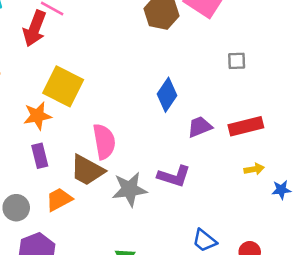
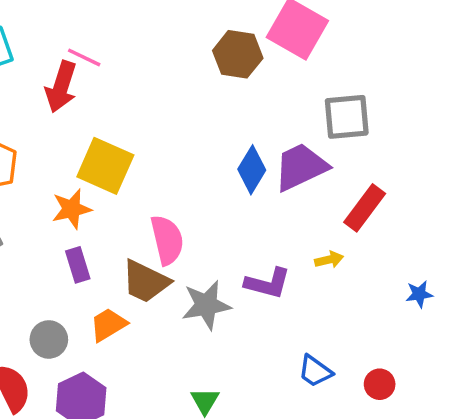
gray square: (237, 61) -> (347, 117), size x1.8
red rectangle: (246, 126) -> (365, 208), turned -36
purple trapezoid: (200, 127) -> (301, 167), moved, size x1.6
yellow arrow: (254, 169) -> (329, 260), moved

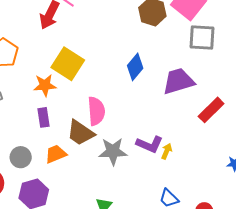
gray square: (347, 117) -> (202, 37), moved
blue diamond: (252, 170) -> (135, 67), moved
yellow arrow: (329, 260) -> (167, 151), moved, turned -63

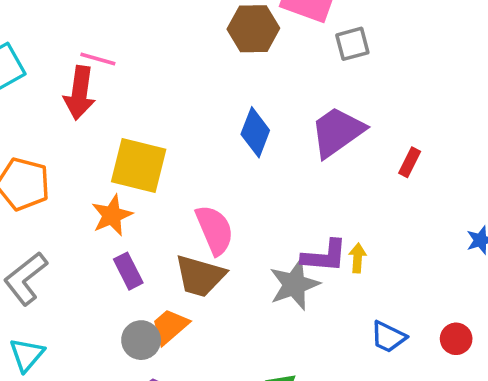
gray square: (202, 37) -> (352, 44), size x0.7
red rectangle: (211, 110) -> (410, 162), size x0.6
gray star: (113, 151) -> (294, 285), moved
gray circle: (21, 157) -> (141, 340), moved

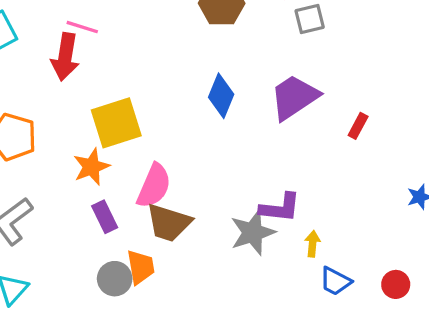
yellow square: (139, 166) -> (116, 123), turned -33
pink semicircle: (215, 230) -> (154, 186), moved, turned 45
yellow arrow: (358, 258) -> (312, 244), moved
orange trapezoid: (170, 326) -> (141, 267), turned 120

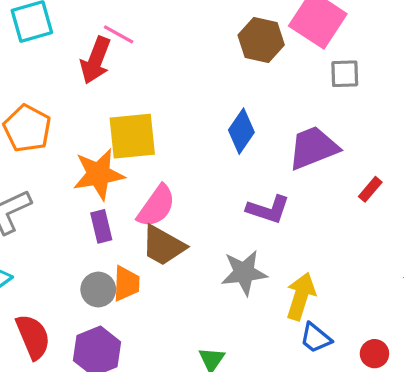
orange star: (91, 167) -> (99, 174), size x1.4
purple L-shape: (280, 208) -> (268, 209), moved
yellow arrow: (312, 244) -> (301, 296), size x1.8

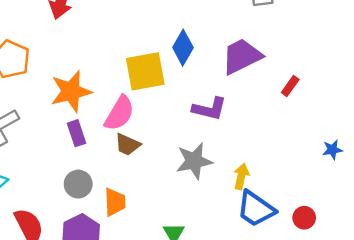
yellow square: (132, 136) -> (145, 71), moved
brown trapezoid: (163, 246) -> (127, 145), size x0.7
orange trapezoid: (126, 283) -> (115, 202), moved
yellow arrow: (301, 296) -> (241, 176), size x0.7
blue trapezoid: (316, 338) -> (256, 209), size x1.5

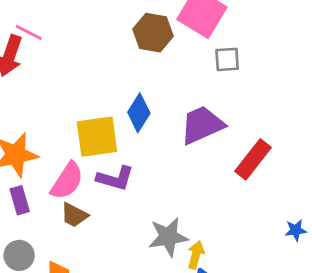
red rectangle: (290, 86) -> (253, 159), size x1.8
purple L-shape: (209, 109) -> (115, 178), moved
gray star: (194, 161) -> (168, 237), moved

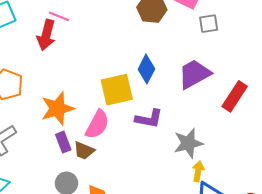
purple L-shape: (115, 178) -> (149, 119), moved
brown trapezoid: (74, 215) -> (84, 151), moved
gray star: (168, 237) -> (188, 143), moved

